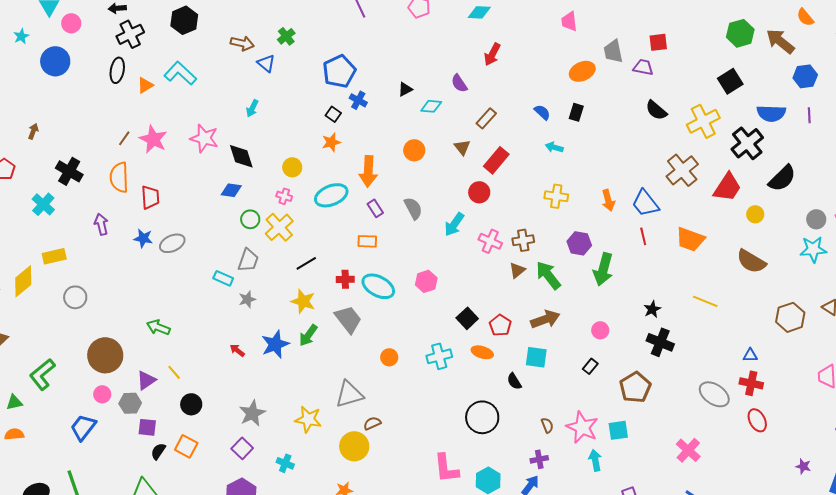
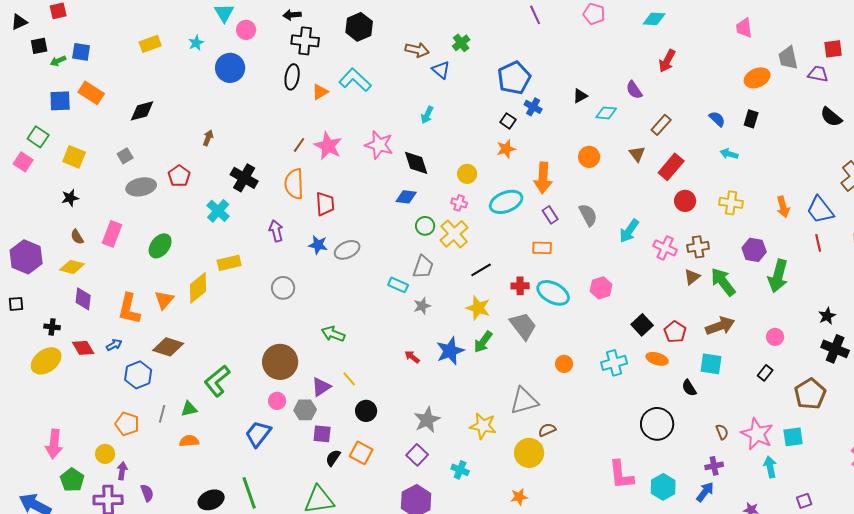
black cross: (130, 34) -> (305, 41), turned 32
red circle: (479, 192) -> (685, 201), moved
gray circle: (75, 297) -> (283, 288), moved

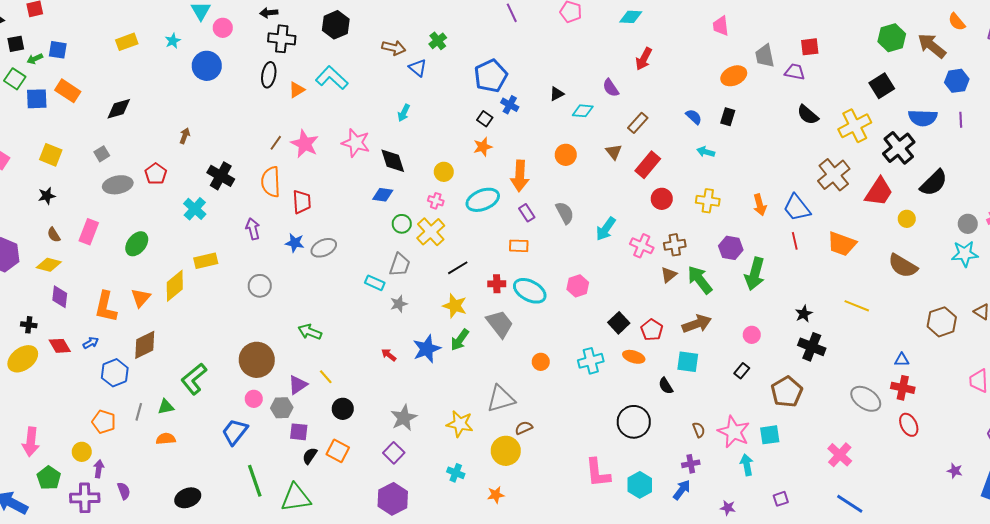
green square: (38, 137) -> (15, 79), moved
brown diamond: (168, 347) -> (145, 345), turned -44
cyan cross: (460, 470) -> (456, 473), moved
green line: (249, 493) -> (255, 481), moved

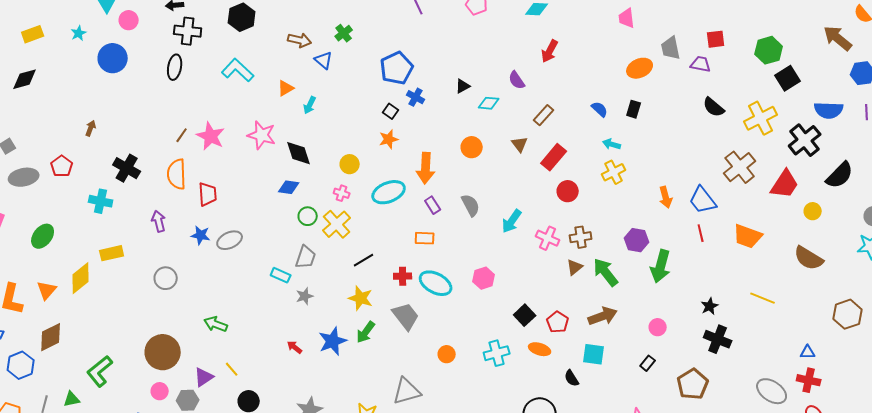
green hexagon: (892, 38) -> (769, 50), moved
orange triangle: (297, 90) -> (286, 88), moved
black diamond: (119, 109) -> (25, 79), moved
yellow cross: (708, 201) -> (614, 172), moved, turned -35
cyan cross: (195, 209) -> (101, 201), turned -30

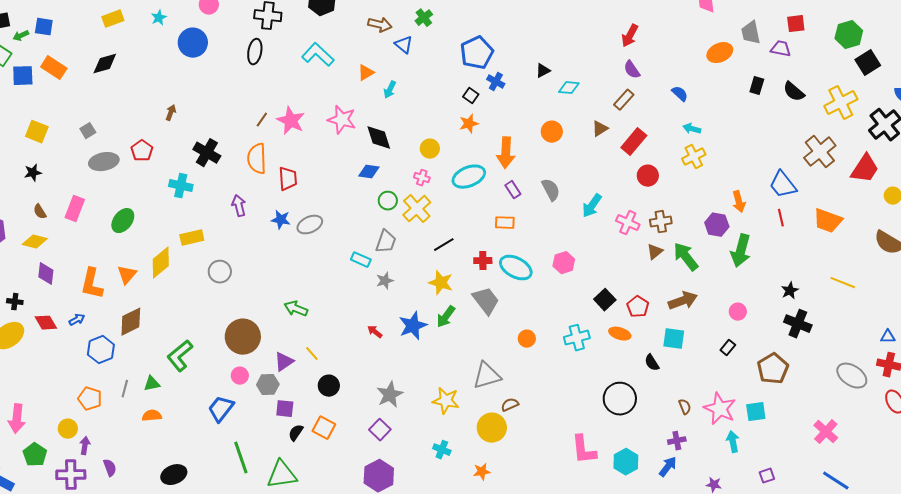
purple semicircle: (517, 80) -> (632, 70), moved
black rectangle: (634, 109) -> (757, 86), moved
brown triangle: (520, 144) -> (600, 129), turned 36
orange arrow: (666, 197) -> (739, 202), moved
gray circle: (166, 278) -> (220, 272), moved

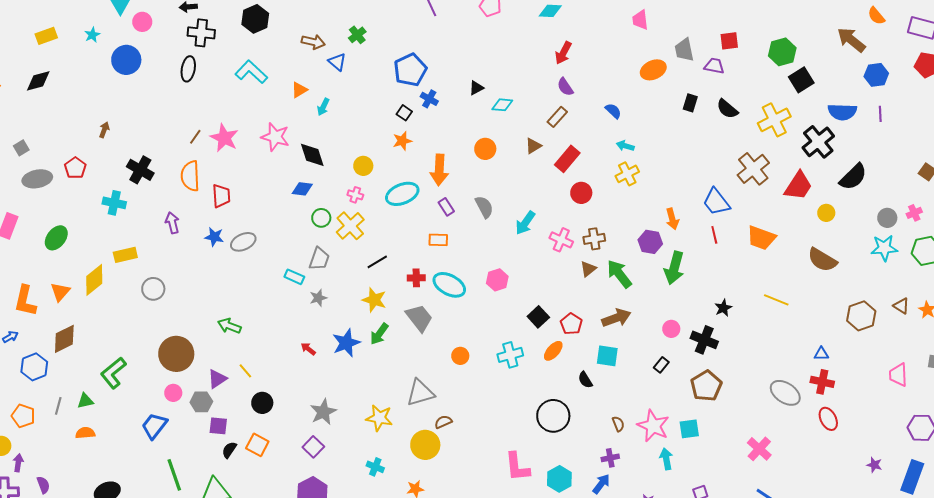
black cross: (798, 324) -> (704, 340), moved
orange ellipse: (620, 334) -> (553, 351), turned -65

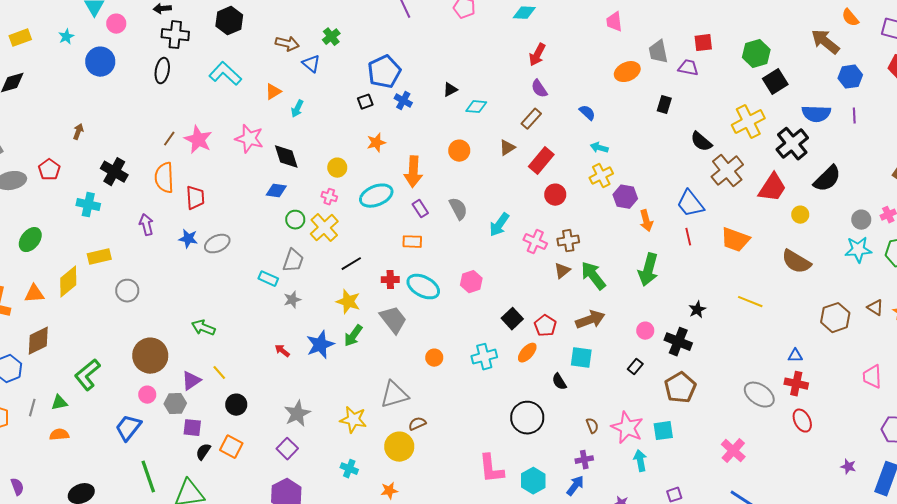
black semicircle: (727, 109) -> (701, 142), moved
black square: (404, 113) -> (365, 102), moved, turned 35
purple hexagon: (650, 242) -> (625, 197), moved
orange triangle: (60, 292) -> (34, 294), turned 45

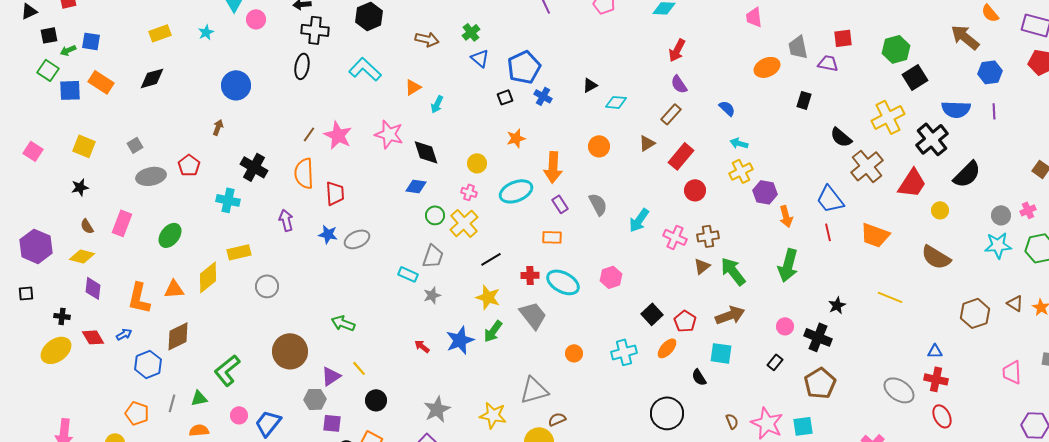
blue circle: (100, 62) -> (236, 85), moved
blue triangle: (311, 64) -> (480, 58), moved
pink circle: (147, 395) -> (239, 415), moved

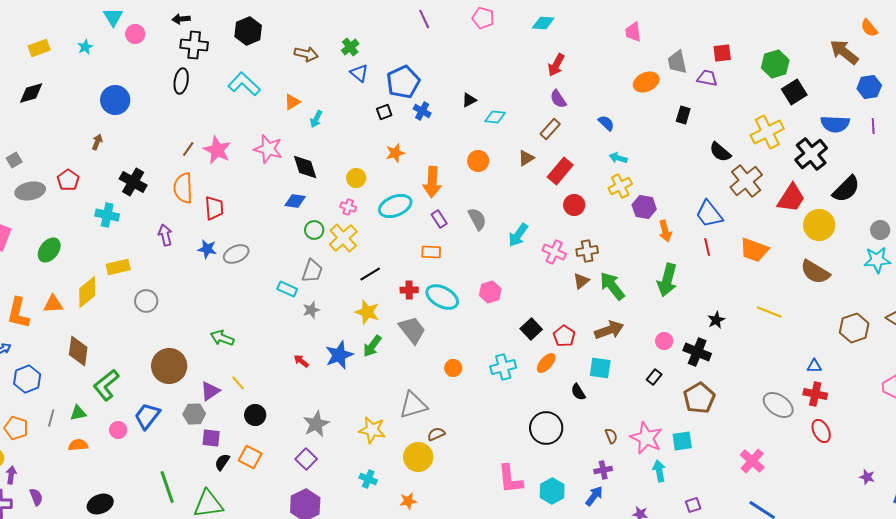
yellow circle: (940, 210) -> (819, 225), size x1.8
brown diamond: (178, 336) -> (78, 351), moved, turned -56
blue trapezoid: (268, 423) -> (147, 416), moved

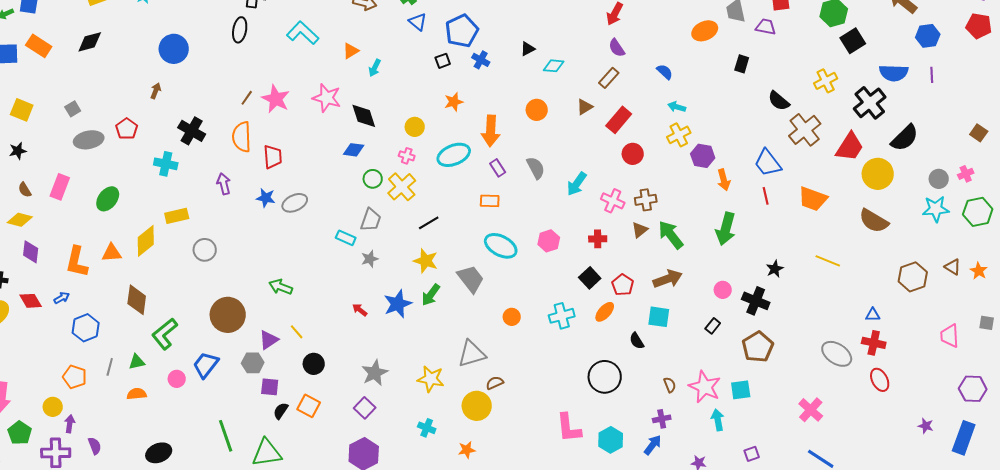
yellow cross: (767, 132) -> (826, 81), size x0.7
red cross: (409, 290) -> (598, 239), moved

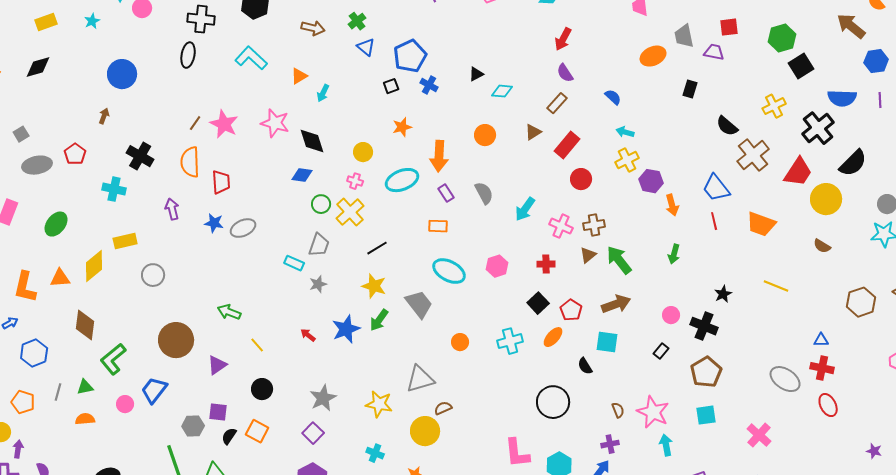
brown semicircle: (874, 221) -> (822, 246), size x0.6
green arrow: (726, 229) -> (674, 254), size x0.6
yellow line: (297, 332) -> (257, 345), moved
gray hexagon: (253, 363) -> (193, 426), moved
cyan square: (741, 390) -> (706, 415), moved

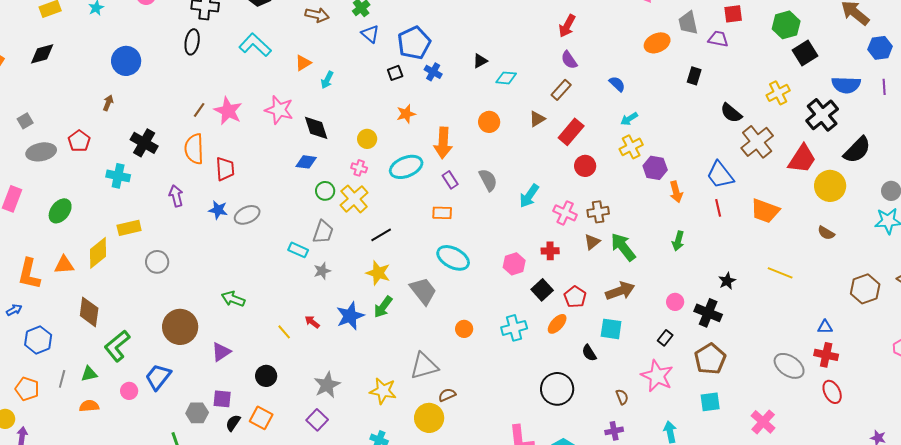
cyan arrow: (625, 132) -> (629, 119), turned -48
pink hexagon: (497, 266) -> (514, 264), moved
yellow line: (257, 345) -> (284, 332), moved
pink star: (653, 412) -> (657, 376), moved

